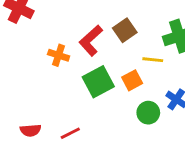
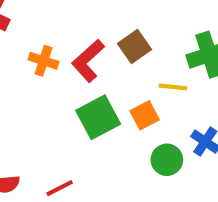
orange cross: (59, 55) -> (44, 61), moved

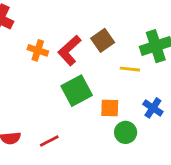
orange square: (145, 115) -> (110, 108), moved, turned 30
green circle: (167, 160) -> (126, 132), moved

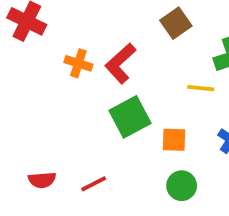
brown square: (103, 40) -> (176, 23), moved
green circle: (126, 132) -> (182, 186), moved

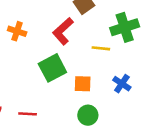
red L-shape: (120, 63) -> (63, 31), moved
red line: (94, 184) -> (28, 114), turned 30

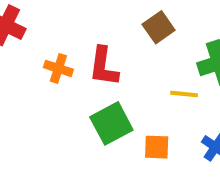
red L-shape: (63, 31) -> (104, 66), moved, turned -40

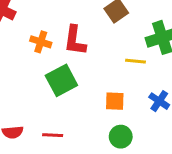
green square: (111, 123) -> (61, 80), moved

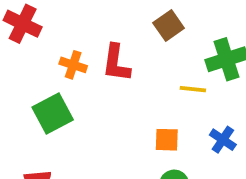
green square: (61, 80) -> (53, 114), moved

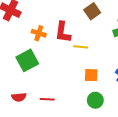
yellow line: (193, 89) -> (81, 47), moved

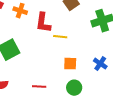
orange cross: (39, 33) -> (20, 11), moved
red line: (47, 99) -> (39, 87), moved

